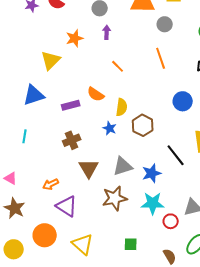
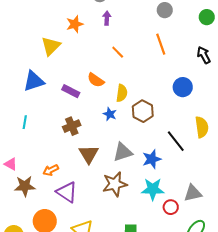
purple rectangle: (71, 105) -> (71, 91), turned 42
brown star: (15, 208) -> (25, 186), moved, turned -30

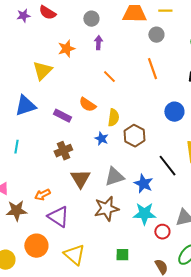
blue star: (152, 159) -> (143, 184), turned -30

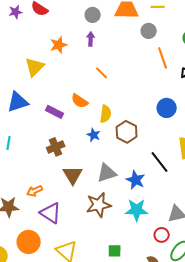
gray circle: (91, 19) -> (93, 15), moved
orange line: (152, 69) -> (163, 58), moved
red circle: (162, 232) -> (162, 235), moved

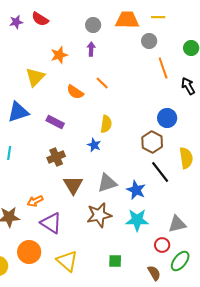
orange semicircle: (80, 101) -> (75, 92), moved
brown hexagon: (127, 132) -> (152, 142), moved

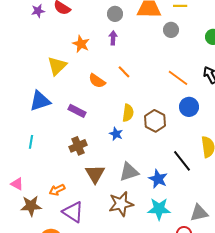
orange star: (59, 55) -> (81, 44), turned -30
orange line: (163, 68) -> (178, 78), moved, turned -35
brown hexagon: (152, 142) -> (155, 121), moved

